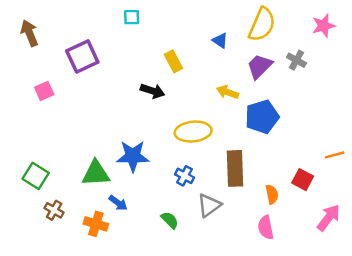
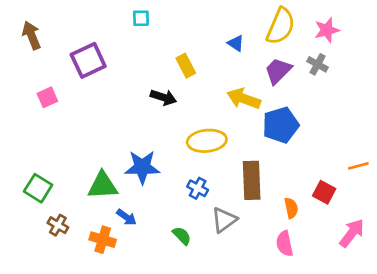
pink star: (324, 26) -> (327, 30), moved
yellow arrow: (228, 92) -> (244, 99), size x1.4

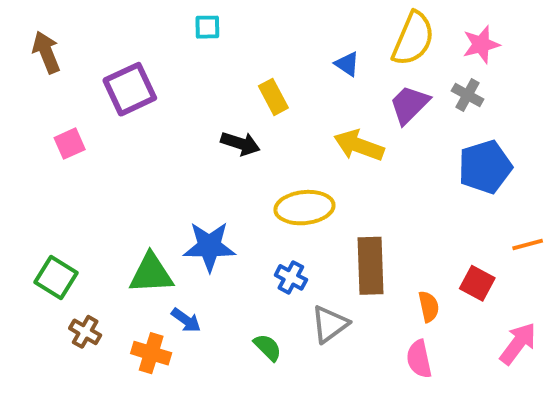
blue pentagon: (281, 125) -> (485, 167), moved

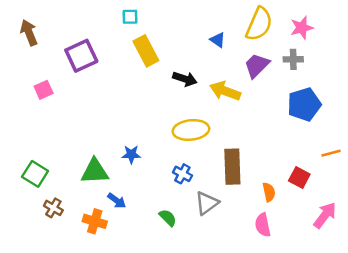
gray cross: (468, 95) -> (293, 59), turned -30
yellow rectangle: (273, 97) -> (146, 51), moved, size x1.4
black arrow: (240, 144) -> (185, 79), moved
blue star: (209, 246) -> (131, 154), size x0.6

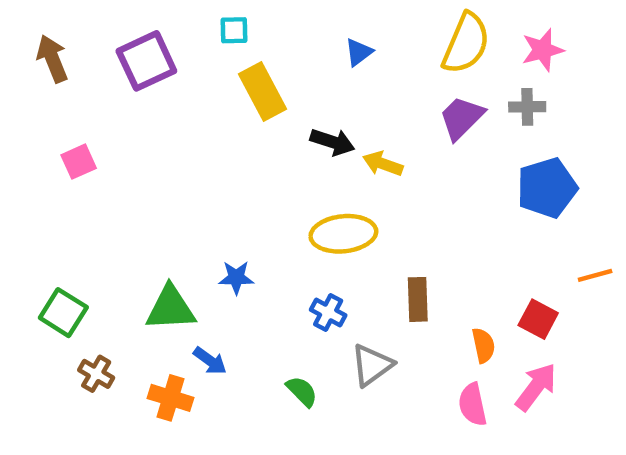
blue triangle: (218, 40) -> (359, 52), moved, turned 49
purple square: (81, 56) -> (146, 61), moved
yellow arrow: (225, 91) -> (383, 164), moved, size x0.7
brown rectangle: (232, 167) -> (418, 299), size x0.7
pink arrow: (325, 215) -> (536, 387), moved

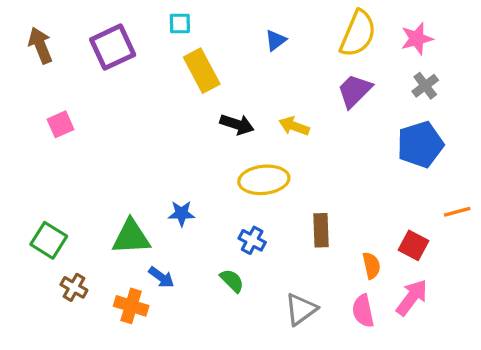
gray cross: (527, 107) -> (425, 86), moved, turned -36
black arrow: (332, 142) -> (237, 124), moved
gray triangle: (372, 365) -> (301, 309), moved
green semicircle: (302, 391) -> (232, 281), moved

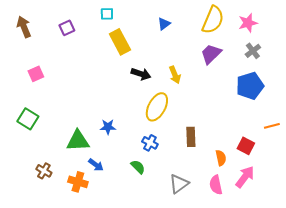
purple square: (113, 47) -> (67, 28), size x0.6
yellow arrow: (294, 126) -> (175, 75), turned -132
yellow ellipse: (264, 180) -> (157, 107), turned -56
green square: (49, 240) -> (28, 119), moved

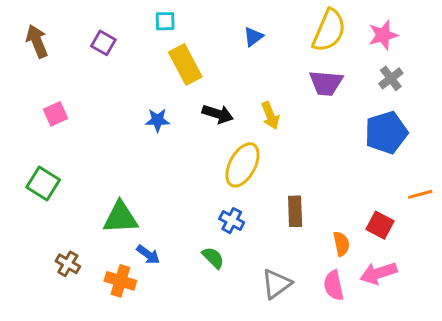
purple square: (67, 28) -> (103, 43), turned -35
purple trapezoid: (211, 54) -> (326, 83), turned -130
blue star: (108, 127) -> (157, 120), moved
pink arrow: (245, 177) -> (378, 273), turned -145

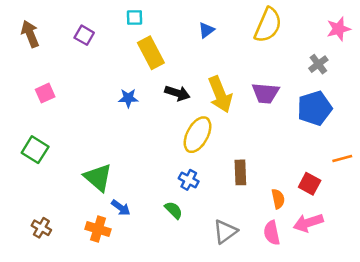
pink star: (383, 35) -> (339, 29), moved
purple trapezoid: (326, 83) -> (265, 93), moved
yellow arrow: (270, 115) -> (220, 94), size x1.6
green triangle: (120, 217) -> (98, 177), turned 44
brown cross: (68, 264) -> (41, 228), moved

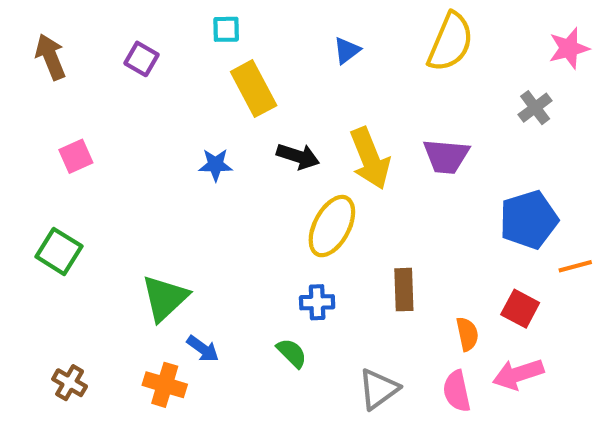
blue pentagon: (315, 108) -> (529, 220), moved
green triangle: (98, 177) -> (165, 298), turned 36
blue cross: (189, 180) -> (317, 302), turned -30

